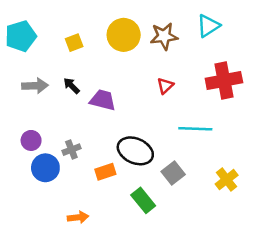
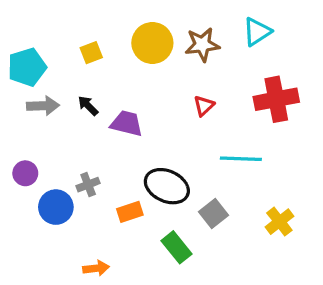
cyan pentagon: (21, 36) -> (27, 67), moved
purple circle: (31, 140) -> (25, 173), moved

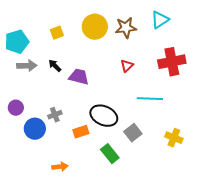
yellow cross: (279, 222) -> (174, 138), turned -30

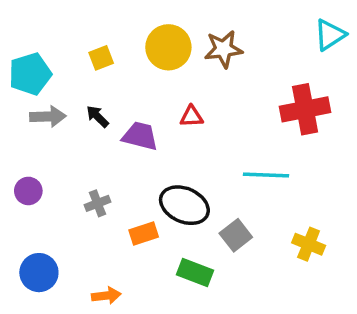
cyan triangle: (160, 20) -> (330, 35), moved
red triangle: (127, 66) -> (192, 116), moved, turned 40
blue circle: (35, 129) -> (39, 273), moved
green rectangle: (110, 154) -> (195, 273), turned -30

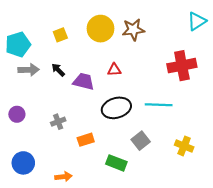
black ellipse: (184, 205) -> (116, 108), moved, turned -40

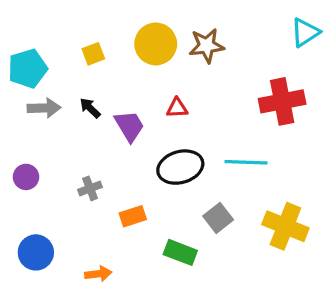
purple trapezoid: (84, 81) -> (129, 126), turned 45
yellow cross: (184, 146) -> (285, 226), size x1.5

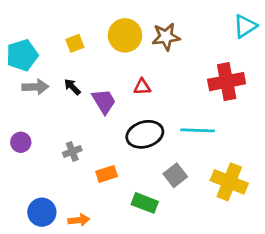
blue circle: (36, 252) -> (42, 212), moved

